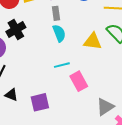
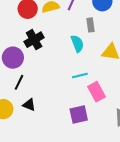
gray rectangle: (56, 13) -> (90, 25), moved
purple square: (40, 102) -> (79, 115), moved

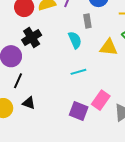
pink rectangle: (97, 92) -> (101, 100), moved, turned 66
purple square: (79, 115) -> (79, 111), turned 36

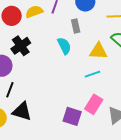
cyan line: (78, 72) -> (92, 74), moved
black triangle: (29, 103) -> (22, 111), size x1.5

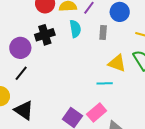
cyan semicircle: (64, 46) -> (75, 29), moved
black triangle: (22, 111) -> (24, 110), moved

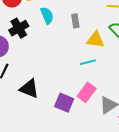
gray rectangle: (103, 32) -> (75, 21), moved
black triangle: (24, 110) -> (29, 89), moved

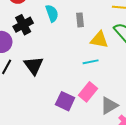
black triangle: (29, 89) -> (34, 66), moved, turned 30

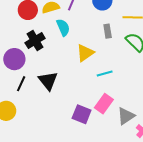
gray rectangle: (80, 20) -> (108, 31), moved
yellow triangle: (99, 40) -> (85, 53), moved, turned -42

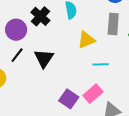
gray rectangle: (108, 31) -> (113, 24), size x1.5
black cross: (35, 41) -> (40, 16), turned -30

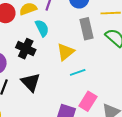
black cross: (40, 16) -> (26, 49), moved
cyan line: (101, 64) -> (78, 72), moved

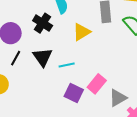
cyan line: (78, 72) -> (67, 65), moved

